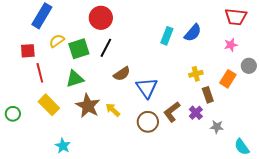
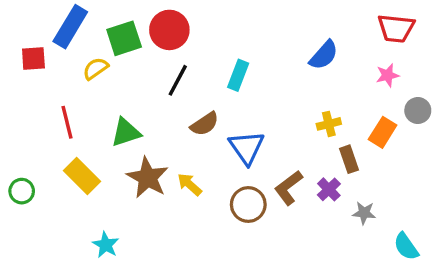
cyan rectangle: (167, 36) -> (238, 75), moved
green square: (79, 49) -> (124, 38), moved
red square: (28, 51) -> (33, 58), moved

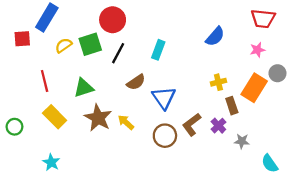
green square: (124, 38) -> (90, 44), moved
orange rectangle: (383, 132) -> (254, 88), size x1.4
cyan star: (106, 245) -> (51, 162), moved

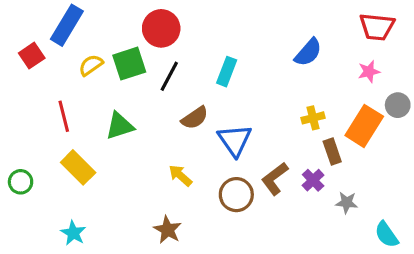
red square: (22, 39) -> (32, 56), turned -30
brown star: (98, 118) -> (168, 230), moved, size x0.7

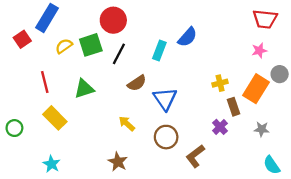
blue semicircle: (308, 52) -> (187, 37), moved
brown L-shape: (275, 179) -> (195, 156), moved
gray star: (347, 203) -> (262, 129), moved

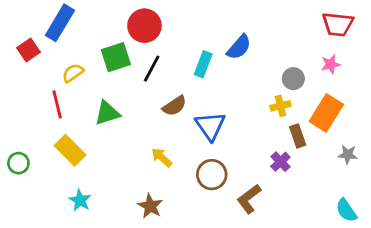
yellow semicircle: (64, 46) -> (73, 73), moved
gray circle: (280, 74) -> (293, 79), moved
gray star: (262, 129) -> (348, 155), moved
cyan star: (51, 164) -> (80, 200), moved

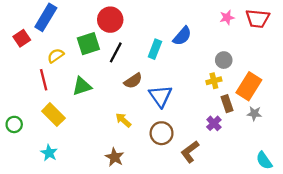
pink star: (331, 64) -> (227, 17), moved
gray star: (348, 155) -> (254, 114), moved
cyan star: (80, 200) -> (49, 153), moved

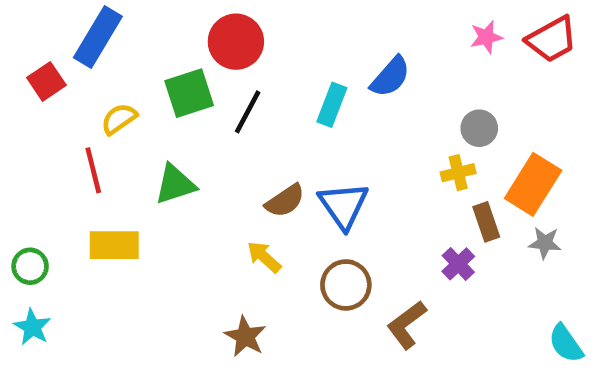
red trapezoid: (258, 19) -> (552, 39), turned -35
brown semicircle: (133, 81) -> (285, 201), moved
yellow rectangle: (53, 115) -> (114, 245), turned -45
cyan star: (49, 153) -> (32, 327), moved

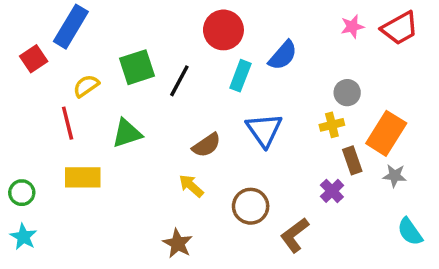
red circle: (236, 42) -> (223, 30), moved
blue triangle: (344, 205) -> (264, 130), moved
cyan semicircle: (566, 343) -> (410, 232), moved

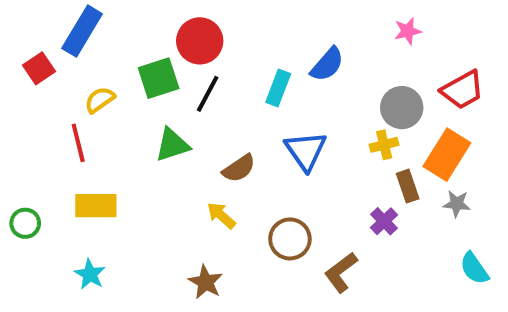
red trapezoid: (400, 28) -> (463, 90), moved
red circle: (223, 30) -> (200, 41), moved
gray circle: (347, 93) -> (402, 108), size x1.4
green triangle: (127, 133) -> (172, 145), moved
cyan star: (23, 237) -> (90, 274), moved

